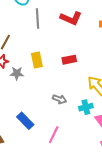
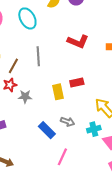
gray line: (38, 18) -> (38, 56), moved
yellow rectangle: (37, 60) -> (58, 92), moved
blue rectangle: (25, 121) -> (47, 130), moved

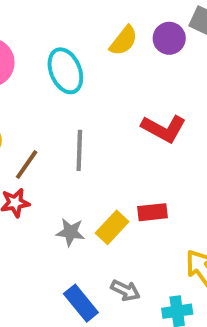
yellow rectangle: (58, 92) -> (112, 227), turned 49
gray star: (25, 97) -> (70, 232), moved

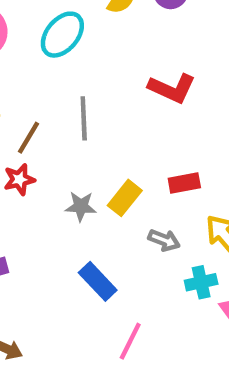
cyan ellipse: (65, 71) -> (62, 35), turned 66
red rectangle: (153, 212) -> (184, 183), moved
gray arrow: (125, 290) -> (164, 240), moved

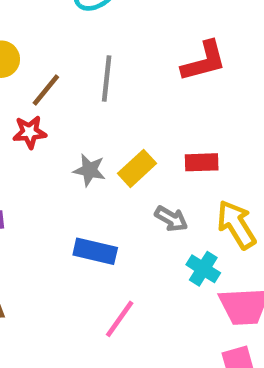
red L-shape: (172, 88) -> (204, 61), turned -48
blue rectangle: (98, 281) -> (95, 251), turned -42
cyan cross: (201, 282) -> (203, 269), turned 36

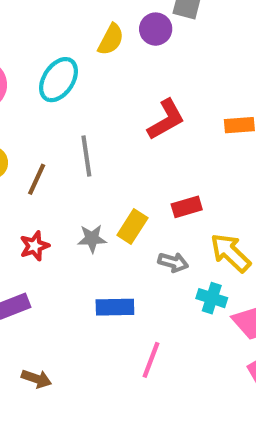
red star: (30, 132) -> (34, 246), moved

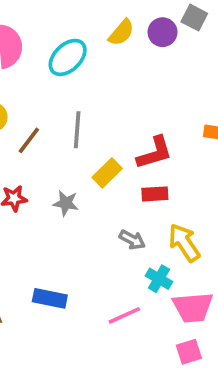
red L-shape: (166, 119) -> (155, 153), moved
yellow rectangle: (132, 227) -> (107, 173), moved
blue rectangle: (115, 307) -> (50, 298), moved
pink line: (151, 360) -> (124, 315), moved, turned 32

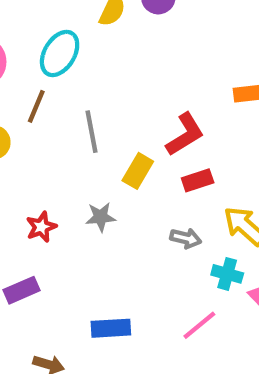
brown line: (29, 140) -> (36, 106), moved

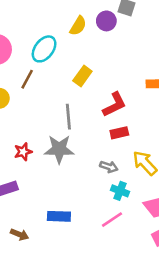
gray line: (92, 132) -> (68, 117), moved
yellow rectangle: (138, 171) -> (82, 76), moved
gray star: (101, 217) -> (59, 149), size x1.6
cyan cross: (227, 274) -> (120, 191), moved

